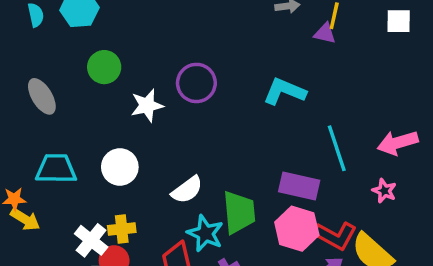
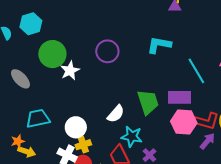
green circle: (104, 67) -> (52, 54), size x1.4
white star: (147, 105) -> (70, 71), moved
white circle: (120, 167) -> (76, 127), moved
green trapezoid: (239, 212) -> (148, 102), moved

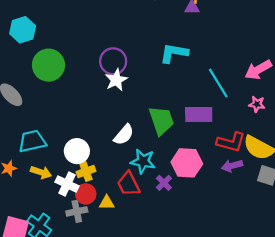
white star: (70, 71) -> (116, 80), moved
pink hexagon: (184, 122) -> (187, 163), moved
purple arrow: (207, 141) -> (232, 166), turned -144
yellow arrow: (27, 152) -> (41, 172), moved

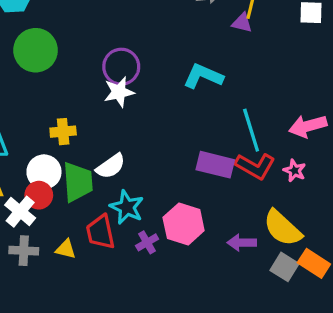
green trapezoid: (161, 120) -> (78, 182), moved
red L-shape: (231, 142) -> (255, 166), moved
yellow cross: (86, 171) -> (63, 132), moved
red circle: (86, 194) -> (39, 195), moved

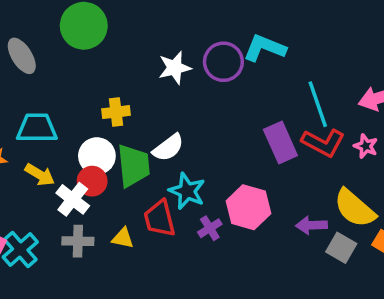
purple circle: (121, 67) -> (223, 62), moved
purple rectangle: (215, 165) -> (280, 143), turned 54
gray square: (284, 267) -> (341, 248), moved

